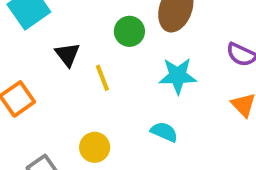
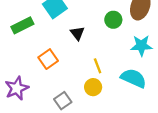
yellow line: (102, 78) -> (98, 66), moved
cyan semicircle: (164, 132) -> (134, 78), size x1.6

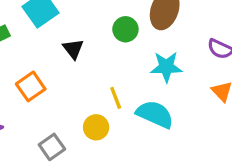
yellow line: (98, 66) -> (116, 98), moved

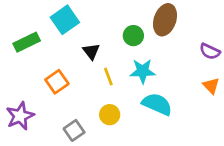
cyan star: (166, 67) -> (143, 71), moved
yellow line: (116, 98) -> (108, 76), moved

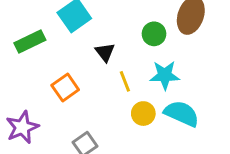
yellow circle: (110, 115) -> (143, 114), moved

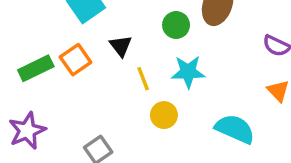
green rectangle: (30, 42) -> (36, 68), moved
orange square: (65, 87) -> (76, 60), moved
cyan semicircle: (182, 114) -> (235, 129), moved

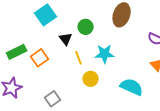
green circle: (176, 25) -> (86, 27), moved
orange square: (76, 60) -> (40, 58), moved

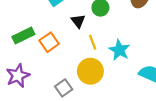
cyan star: (105, 54) -> (119, 50), moved, turned 30
yellow circle: (91, 79) -> (90, 71), moved, size x1.5

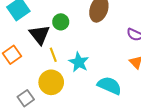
black triangle: (78, 21) -> (40, 35), size x1.5

